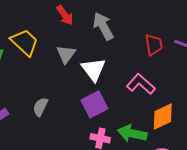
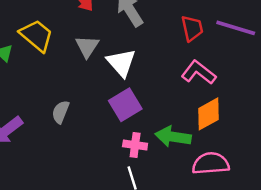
pink L-shape: (141, 84) -> (199, 72), moved

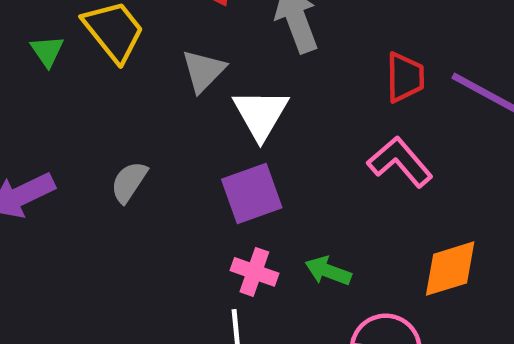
orange diamond: (209, 114) -> (450, 269), moved
green arrow: (173, 137) -> (328, 271), size x0.7

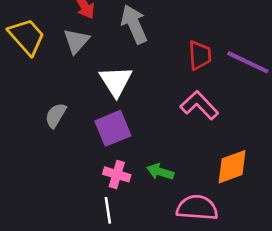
gray triangle: (203, 71) -> (76, 41), moved
gray semicircle: (129, 182) -> (56, 115), moved

